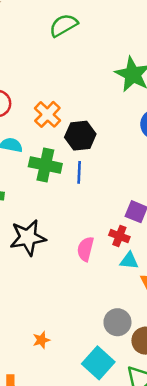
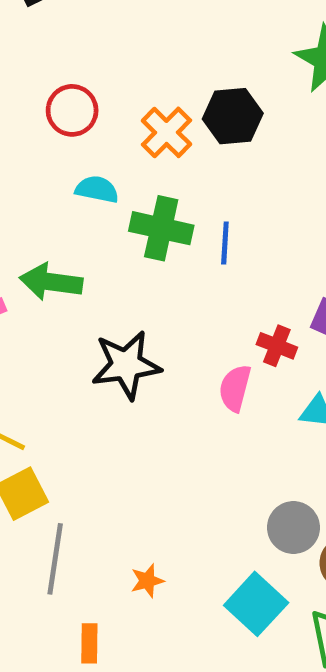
black hexagon: (80, 136) -> (233, 116), moved
red cross: (119, 236) -> (277, 346), moved
orange star: (41, 340) -> (147, 581), moved

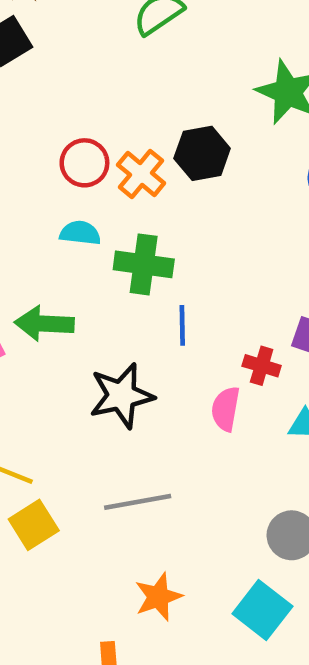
red circle: (72, 110) -> (84, 163), moved
blue line: (225, 243) -> (182, 325), moved
gray line: (55, 559) -> (138, 502), moved, turned 76
orange star: (147, 581) -> (158, 597), size x1.5

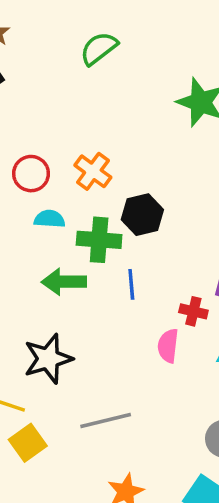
black hexagon: (202, 153) -> (142, 215), moved
red circle: (84, 163) -> (31, 174), moved
green arrow: (44, 324) -> (64, 282), moved
black star: (121, 396) -> (48, 359), moved

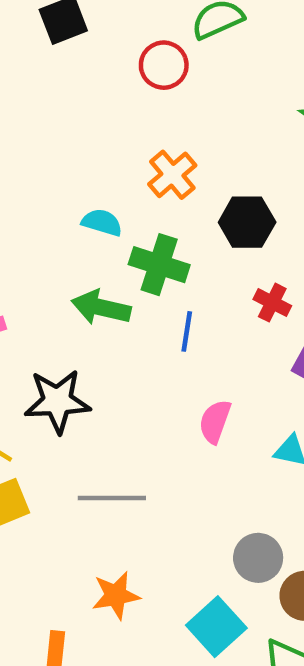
red circle: (31, 174) -> (164, 65), moved
black hexagon: (142, 215) -> (247, 222), moved
red cross: (193, 311) -> (272, 303), moved

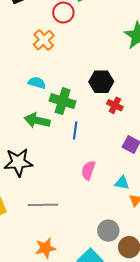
orange cross: (172, 175) -> (44, 40), moved
red cross: (272, 303) -> (115, 105), moved

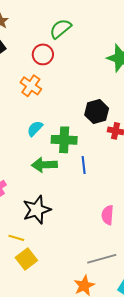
cyan semicircle: (37, 83) -> (35, 129), turned -48
pink semicircle: (88, 170) -> (108, 215), moved
gray line: (43, 205) -> (102, 259), moved

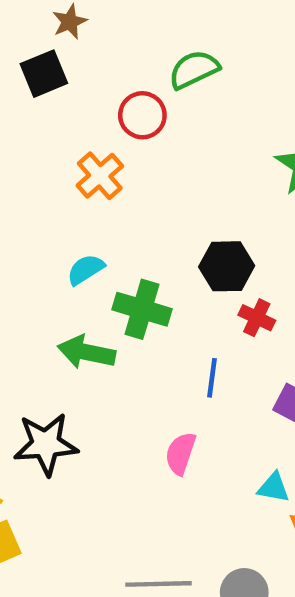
blue line: (84, 165) -> (212, 378), moved
pink semicircle: (108, 215) -> (180, 453), moved

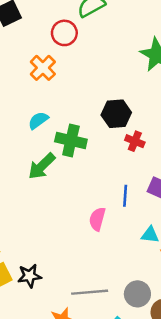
green arrow: (86, 352) -> (42, 166), turned -52
blue line: (212, 378) -> (125, 196), moved
black star: (46, 444) -> (30, 276), moved, size x0.7

